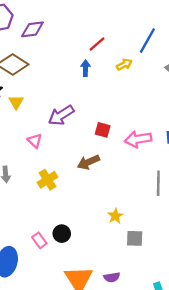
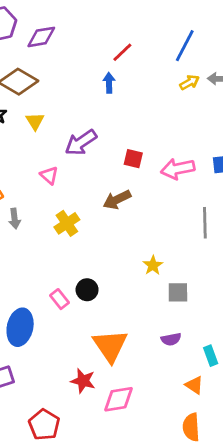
yellow arrow: (124, 65) -> (189, 82), moved
yellow triangle: (16, 102) -> (35, 121), moved
purple semicircle: (112, 277) -> (171, 339), moved

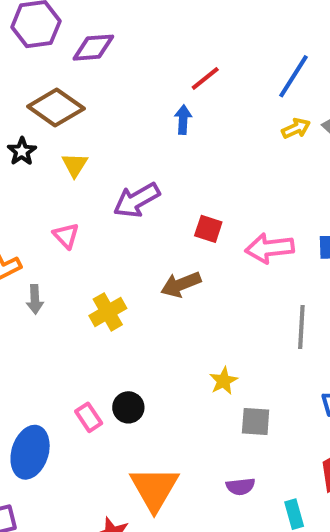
pink triangle: (49, 175) -> (66, 236), moved

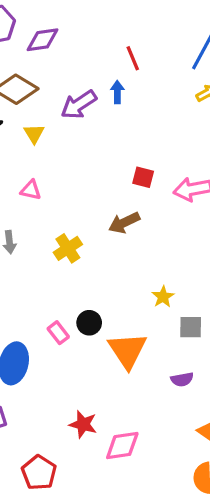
red line: (205, 78) -> (133, 58), turned -70
purple arrow: (137, 200) -> (79, 105), moved
pink triangle: (66, 236) -> (31, 190), turned -30
orange triangle: (154, 489) -> (128, 350), moved

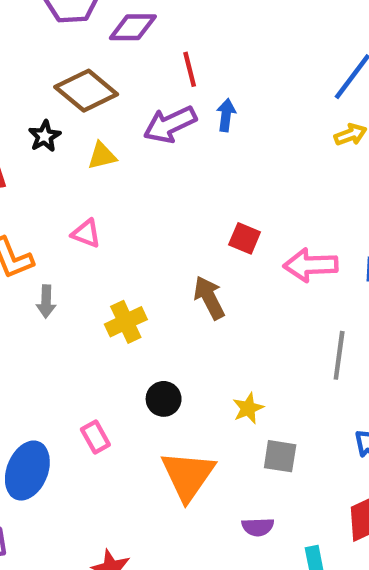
red line: (133, 58) -> (190, 69), moved
yellow triangle: (34, 134) -> (102, 156), turned 40
brown arrow: (124, 223) -> (209, 298), turned 80
black circle: (89, 323) -> (164, 399), moved

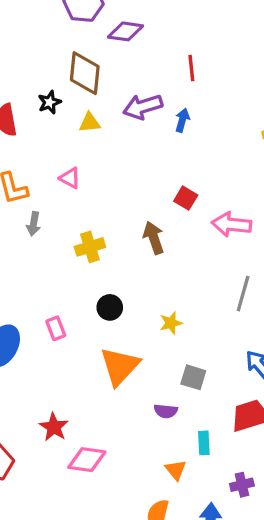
red line: (190, 69) -> (191, 68), moved
brown diamond: (86, 91) -> (85, 73), turned 48
blue arrow: (226, 115) -> (182, 120), moved
gray square: (280, 456) -> (193, 377), moved

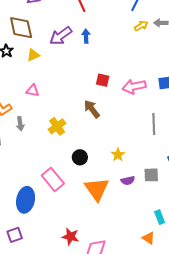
pink rectangle: (56, 328) -> (53, 180), size x1.6
gray square: (193, 377) -> (151, 175), moved
purple semicircle: (166, 411) -> (128, 180), moved

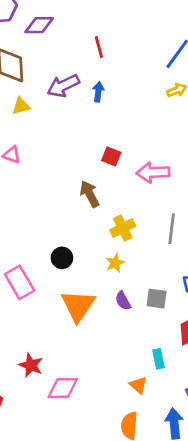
yellow cross: (57, 126) -> (123, 228), moved
purple semicircle: (128, 180) -> (123, 301), turned 64

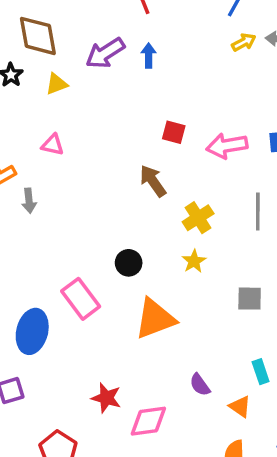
purple semicircle: (123, 301) -> (200, 385), moved
orange triangle: (78, 306) -> (155, 319), turned 42

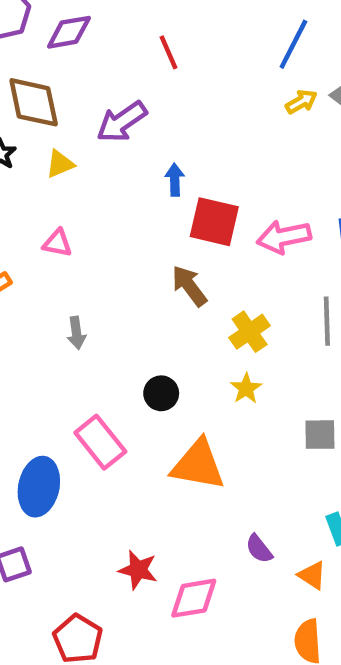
blue arrow: (149, 56) -> (175, 180), moved
red square: (174, 132) -> (214, 222), size x1.6
gray arrow: (29, 201) -> (76, 333), moved
orange triangle: (155, 319) -> (198, 465), turned 33

